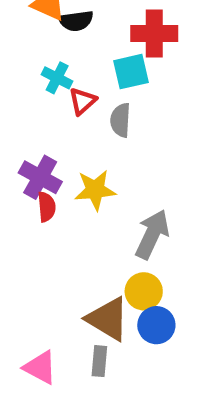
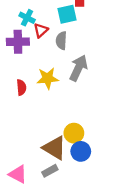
purple cross: (40, 177) -> (18, 42), moved, turned -30
gray arrow: (152, 234) -> (78, 68), moved
gray rectangle: (99, 361) -> (50, 171), turned 56

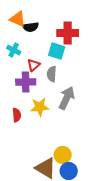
cyan square: (67, 14) -> (57, 51), turned 30
cyan cross: (27, 18) -> (14, 50), moved
purple cross: (18, 42) -> (26, 82), moved

